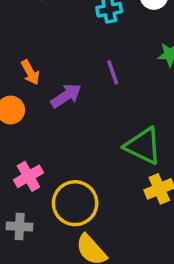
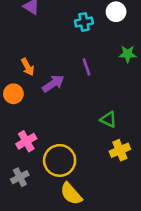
green triangle: (143, 146) -> (108, 119), size x0.6
gray cross: (20, 226) -> (20, 177), turned -30

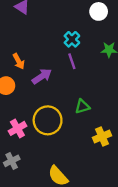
cyan cross: (84, 22) -> (72, 39), moved, turned -35
green triangle: (108, 119) -> (82, 106), moved, turned -42
yellow circle: (60, 160) -> (48, 120), moved

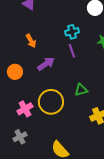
cyan cross: (72, 39) -> (72, 32), turned 32
orange arrow: (19, 61) -> (31, 41), moved

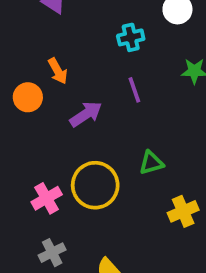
cyan cross: (72, 32) -> (131, 37), moved
orange circle: (15, 72) -> (28, 97), moved
gray cross: (20, 137) -> (52, 253), moved

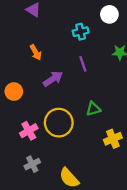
orange circle: (28, 97) -> (14, 92), moved

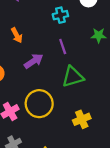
green triangle: (93, 109) -> (73, 77), moved, size x1.5
yellow cross: (113, 139) -> (82, 119), moved

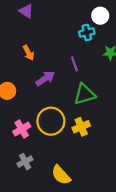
cyan cross: (60, 15) -> (87, 33), moved
yellow cross: (82, 119) -> (81, 127), moved

